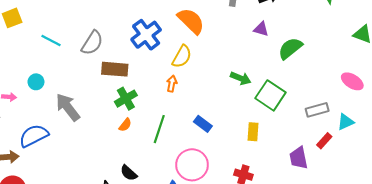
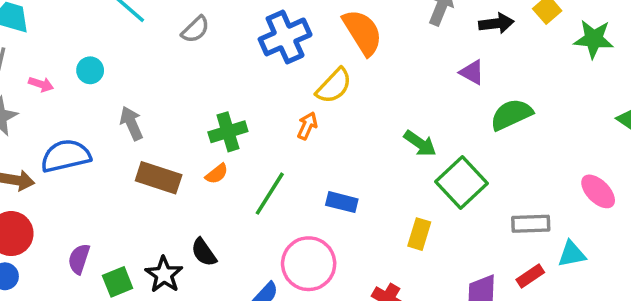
gray semicircle: (92, 43) -> (195, 29), size x0.7
brown rectangle: (115, 69) -> (159, 178), moved
gray arrow: (68, 107) -> (131, 123), size x0.7
blue rectangle: (203, 124) -> (342, 202), turned -36

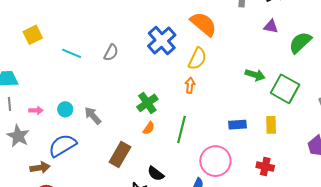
cyan circle: (90, 70) -> (65, 109), moved
brown rectangle: (159, 178) -> (120, 155), moved, turned -60
blue rectangle: (342, 202) -> (237, 125), moved

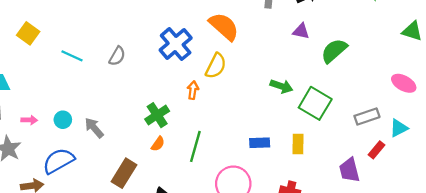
yellow square: (33, 35) -> (28, 33), turned -30
orange arrow: (190, 85) -> (193, 90), moved

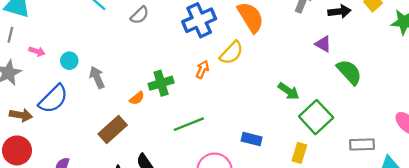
green semicircle: (334, 51) -> (349, 72), turned 72
orange semicircle: (158, 144) -> (137, 98), moved
yellow rectangle: (298, 144) -> (299, 153), moved
green line: (195, 146) -> (189, 124), turned 36
blue semicircle: (59, 161) -> (53, 99), turned 148

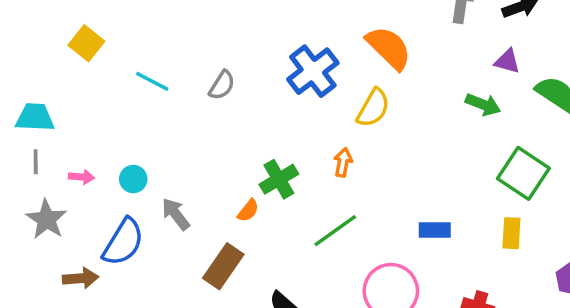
orange arrow: (202, 69) -> (343, 162), moved
gray arrow: (97, 77) -> (176, 214), moved
green arrow: (289, 91) -> (483, 104), moved

